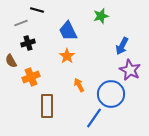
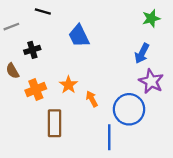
green star: (101, 16) -> (151, 18), moved
gray line: (21, 23) -> (11, 27), moved
orange star: (67, 56) -> (68, 85), moved
blue line: (94, 118) -> (109, 137), turned -35

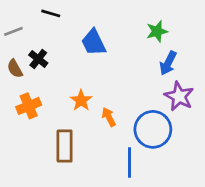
green star: (151, 18) -> (157, 31), moved
black cross: (32, 50) -> (38, 59), turned -35
brown semicircle: (13, 71) -> (15, 69), moved
orange cross: (36, 89) -> (29, 106), moved

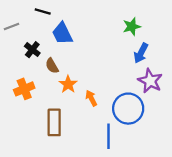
blue trapezoid: (94, 42) -> (62, 33), moved
brown semicircle: (15, 69) -> (52, 66), moved

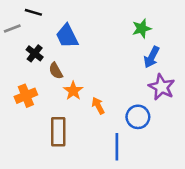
black line: (43, 11) -> (33, 12), moved
blue circle: (128, 109) -> (138, 117), size x0.7

